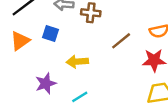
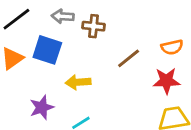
blue square: (51, 33) -> (47, 50), size x1.5

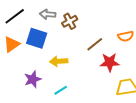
brown cross: (94, 26) -> (70, 21), turned -35
red star: (166, 81) -> (110, 62), moved

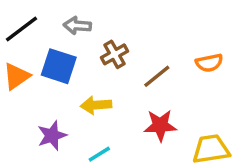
brown cross: (70, 21) -> (115, 54), moved
red star: (110, 62) -> (160, 125), moved

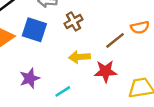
brown line: (157, 76) -> (115, 40), moved
yellow arrow: (96, 105) -> (79, 57), moved

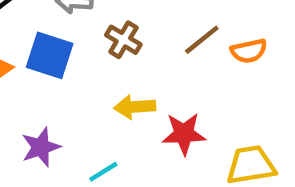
brown cross: (73, 21) -> (123, 40), turned -30
brown line: (115, 40) -> (202, 40), moved

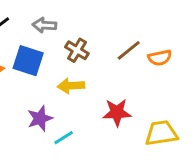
yellow arrow: (135, 107) -> (71, 86), moved
purple star: (41, 147) -> (40, 118), moved

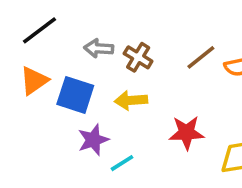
gray arrow: (44, 25) -> (99, 48), moved
blue square: (28, 61) -> (75, 95), moved

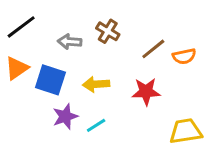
brown cross: (138, 57) -> (108, 31), moved
red star: (187, 133) -> (146, 92), moved
cyan line: (122, 163) -> (96, 125), moved

